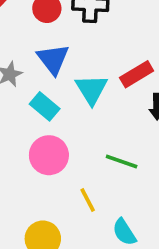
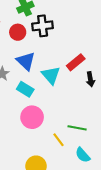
green line: (122, 161) -> (77, 128), moved

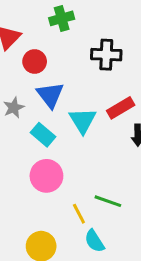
black cross: (43, 26) -> (106, 55), moved
red circle: (18, 32) -> (35, 62), moved
cyan semicircle: (83, 155) -> (94, 241), moved

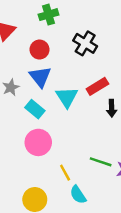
black cross: (106, 55) -> (85, 43), turned 30
red circle: (35, 62) -> (40, 50), moved
green line: (108, 201) -> (101, 162), moved

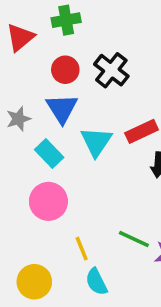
green cross: (49, 15) -> (66, 20), moved
black cross: (85, 43) -> (111, 70), moved

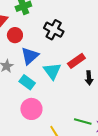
red circle: (65, 70) -> (15, 35), moved
blue triangle: (62, 108) -> (30, 56), turned 30

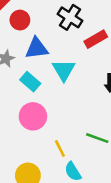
blue triangle: (30, 56) -> (37, 48), turned 30
red rectangle: (76, 61) -> (96, 39), moved

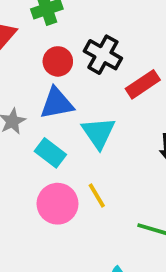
red circle: (20, 20) -> (58, 61), moved
yellow line: (60, 148) -> (97, 195), moved

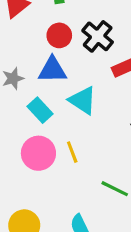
cyan triangle: (98, 133) -> (83, 100), turned -32

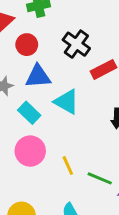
red circle: (59, 35) -> (27, 45), moved
yellow line: (72, 152) -> (68, 166), moved

